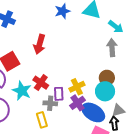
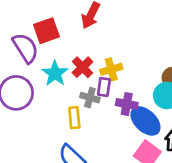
yellow cross: (77, 87) -> (111, 69), moved
purple cross: (78, 103) -> (127, 104), turned 35

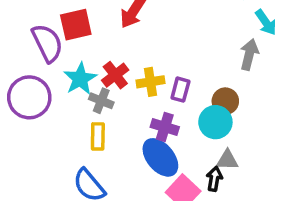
purple rectangle: (104, 87) -> (180, 90), moved
gray cross: (90, 98) -> (101, 101), moved
blue ellipse: (145, 121) -> (160, 157), moved

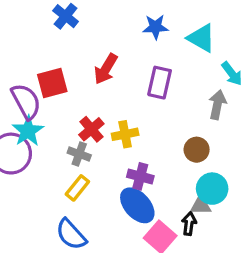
cyan star: (80, 79) -> (28, 131), moved
purple rectangle: (180, 90) -> (160, 83), moved, size x1.4
cyan circle: (215, 122) -> (212, 189), moved
yellow rectangle: (98, 136) -> (77, 188), turned 40

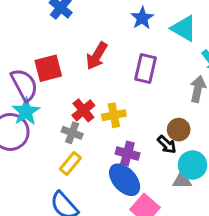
blue star: (155, 27) -> (142, 18), turned -30
black arrow: (189, 224) -> (167, 145), moved, turned 126

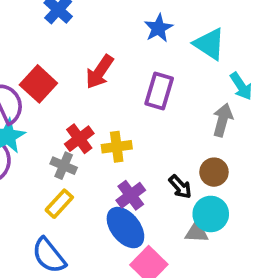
red square: (48, 68) -> (38, 84), turned -36
brown circle: (179, 130) -> (214, 172), moved
purple cross: (127, 154) -> (131, 195), turned 35

